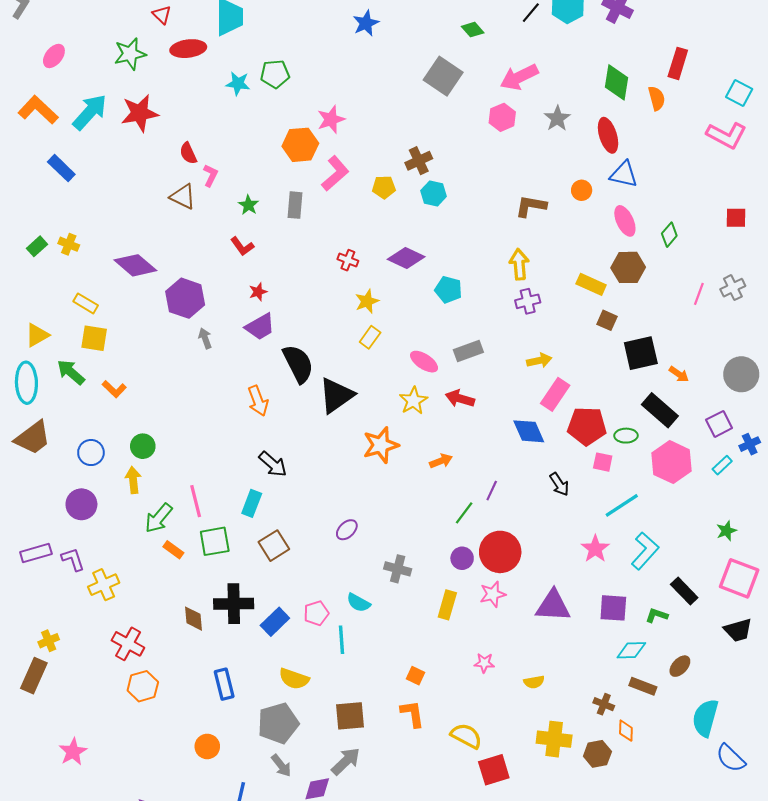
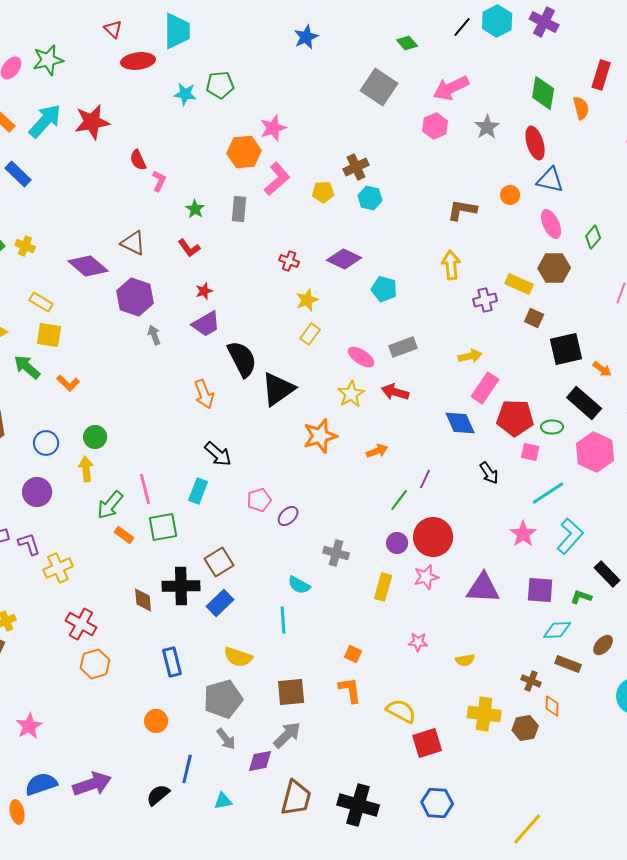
green star: (130, 54) -> (48, 60), moved
brown triangle: (183, 197) -> (133, 243), moved
purple cross: (528, 301) -> (485, 300), moved
brown square: (274, 546) -> (219, 562), moved
pink pentagon: (316, 613) -> (259, 500), moved

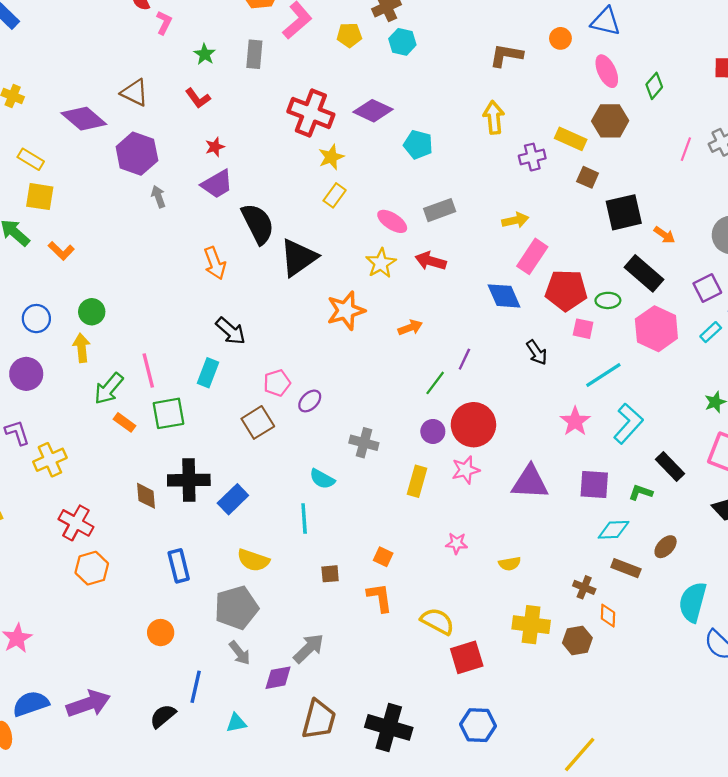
red cross: (289, 261) -> (311, 113), size x2.0
brown square: (219, 562) -> (258, 422), moved
brown square: (291, 692) -> (330, 574), moved, size x0.6

